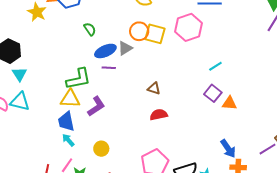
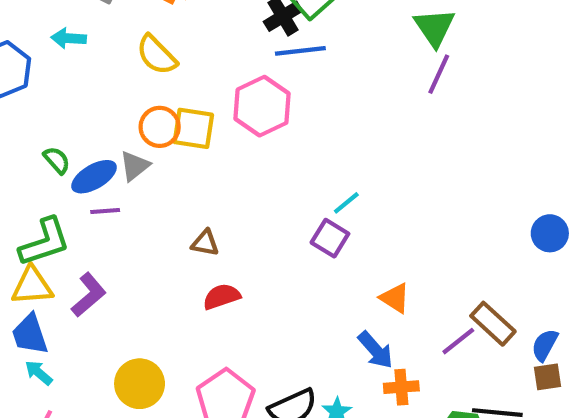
green semicircle: (90, 29) -> (57, 160), moved
cyan line: (215, 66) -> (346, 203), moved
orange triangle: (230, 103) -> (395, 298), moved, turned 35
yellow circle: (101, 149) -> (140, 384), moved, size x1.5

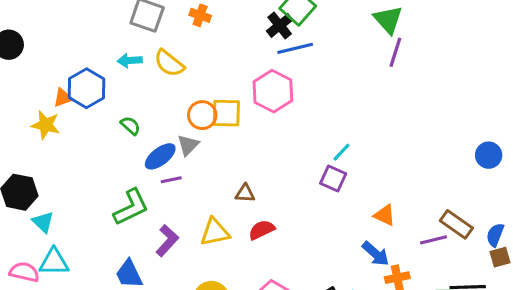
yellow semicircle: (157, 55) -> (169, 63), moved
green semicircle: (57, 160) -> (130, 126), moved
yellow triangle: (32, 286) -> (215, 232), moved
purple line: (458, 341) -> (434, 240), turned 32

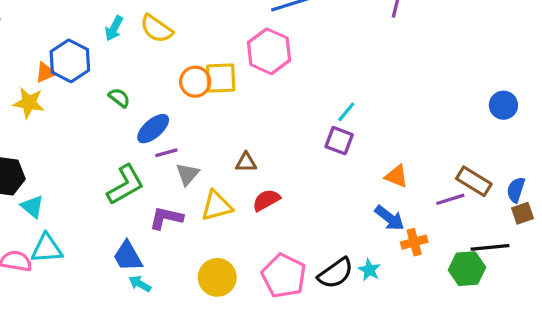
cyan arrow: (130, 60) -> (114, 28), turned -55
gray triangle: (188, 145) -> (187, 174), moved
purple L-shape: (167, 241) -> (166, 218), turned -116

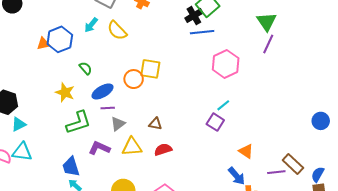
pink hexagon: (269, 51) -> (226, 64), moved
orange circle: (195, 82) -> (134, 79), moved
yellow star: (29, 103) -> (65, 92), moved
cyan triangle: (32, 207) -> (19, 124), turned 42

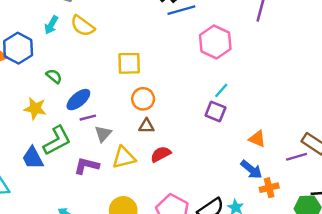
orange circle: (134, 79) -> (143, 99), moved
blue trapezoid: (71, 167) -> (33, 158), moved

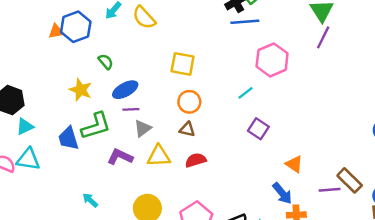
cyan line: (221, 90) -> (245, 93), moved

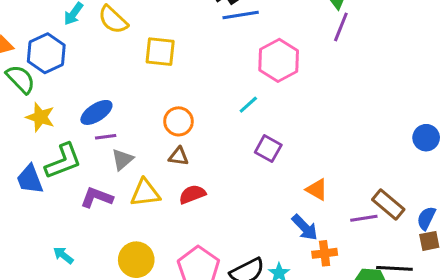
blue hexagon: (76, 27) -> (46, 53), moved
green semicircle: (106, 62) -> (20, 79), moved, size x1.5
yellow square: (183, 64) -> (160, 52), moved

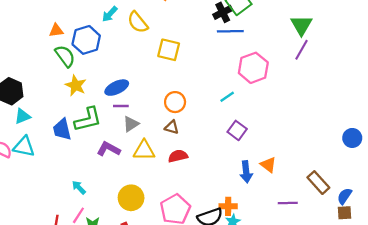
purple line: (364, 218) -> (288, 203), moved
blue arrow: (305, 227) -> (246, 172), moved, turned 30
orange cross: (325, 253) -> (228, 206), moved

